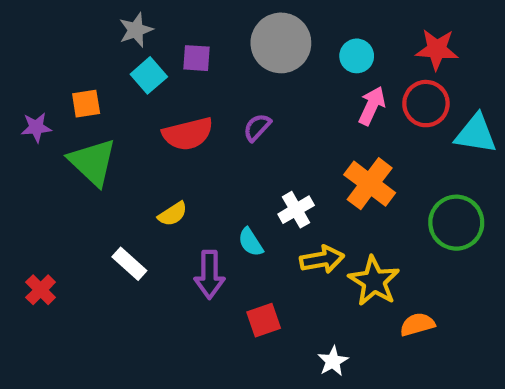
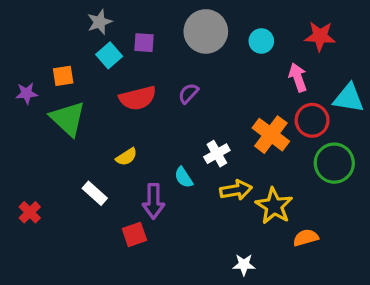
red circle: (426, 104) -> (312, 120), moved
pink arrow: (372, 106) -> (298, 77), moved, turned -44
red square: (264, 320) -> (134, 234), moved
white star: (333, 361) -> (244, 265), turned 30

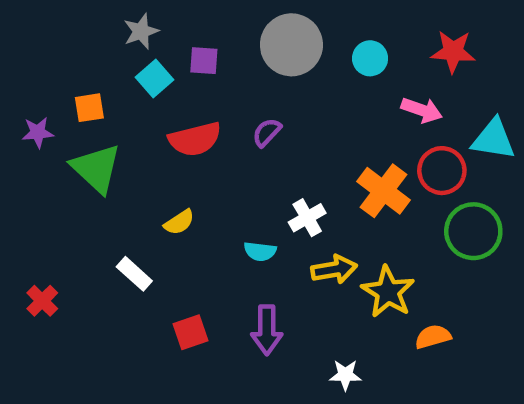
pink arrow: (298, 77) -> (422, 110), turned 128
cyan semicircle: (184, 177) -> (260, 251), turned -50
purple arrow: (153, 201) -> (267, 330), moved

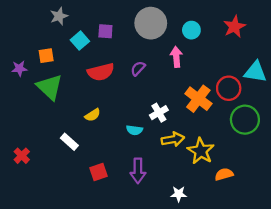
gray star: (141, 31) -> (59, 16), moved
red star: (453, 52) -> (234, 27), turned -30
pink arrow: (422, 110) -> (176, 57), moved, turned -114

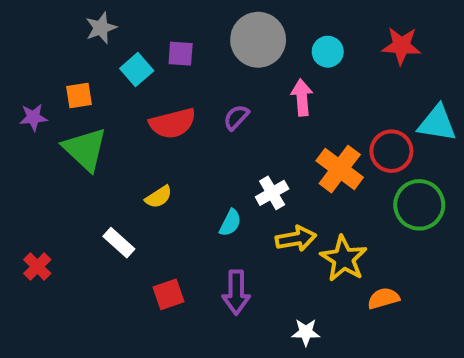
red star: (234, 27) -> (401, 46), turned 30
cyan semicircle: (134, 130) -> (230, 223), turned -70

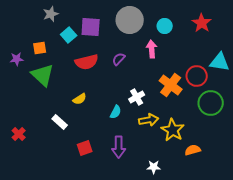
red star: (401, 46) -> (202, 23), turned 30
purple square: (181, 54) -> (91, 27), size x1.5

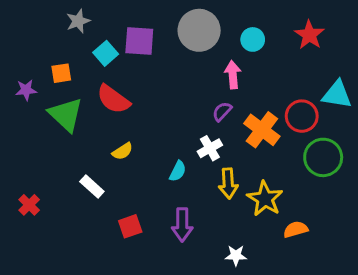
purple semicircle: (119, 59) -> (222, 111), moved
red semicircle: (87, 62) -> (113, 99), moved, turned 50
yellow arrow: (149, 120) -> (228, 183), turned 96

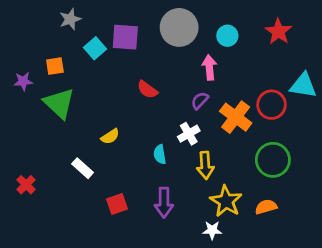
red semicircle: (113, 99) -> (147, 90), moved, size x0.7
green circle: (323, 157) -> (273, 160), moved
cyan semicircle: (178, 171) -> (160, 154), turned 144
yellow star: (265, 199) -> (226, 201), moved

